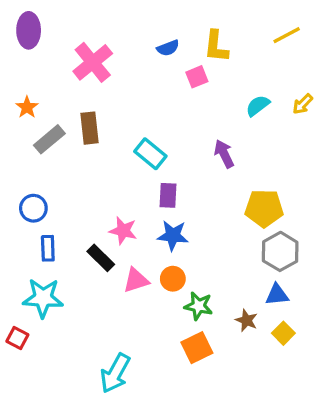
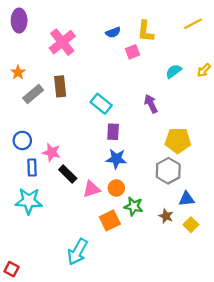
pink star: (123, 231) -> (51, 152), moved
gray hexagon: (280, 251) -> (168, 171), moved
red square: (17, 338) -> (11, 269), moved
orange square: (197, 348) -> (110, 220), moved

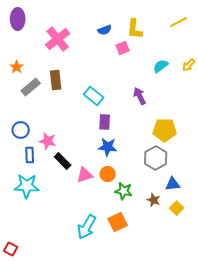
orange square: (110, 220) -> (118, 222), moved
cyan arrow: (77, 252) -> (87, 227), moved

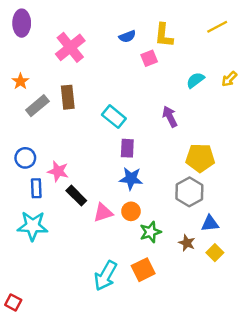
green star: (124, 191) -> (150, 232), turned -30

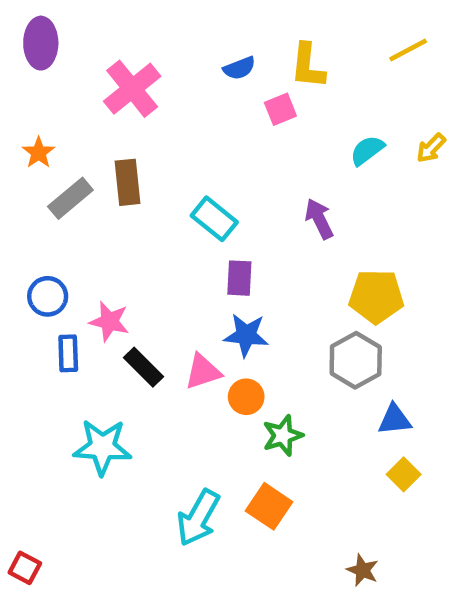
pink triangle: (103, 213) -> (203, 372), moved
cyan star: (33, 226) -> (102, 447), moved
brown star: (187, 243) -> (363, 570), moved
orange square: (143, 270) -> (269, 506), turned -30

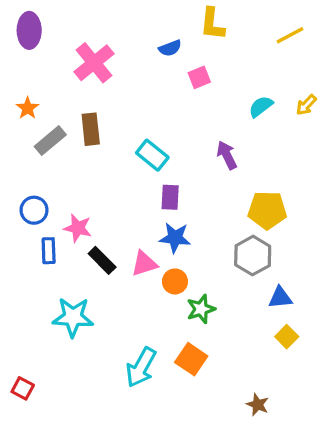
yellow L-shape: (308, 66) -> (212, 24), moved
red square: (25, 568) -> (23, 388), moved

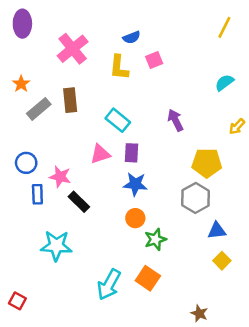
yellow L-shape: (212, 24) -> (119, 68), moved
yellow line: (290, 35) -> (224, 27), turned -35
yellow arrow: (306, 105) -> (237, 126), moved
cyan semicircle: (261, 107) -> (224, 83), moved
pink triangle: (144, 264) -> (100, 154), moved

